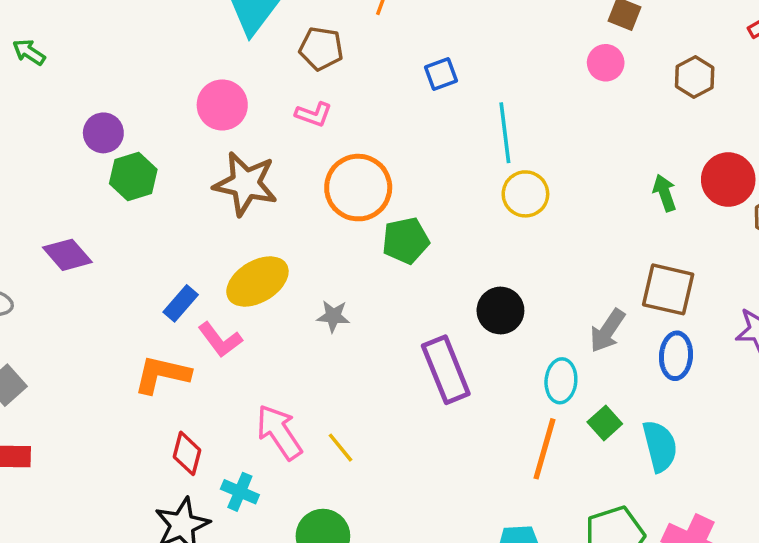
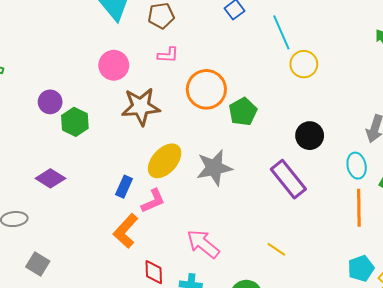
gray star: (333, 316) -> (214, 168), size x1.8
pink L-shape: (220, 340) -> (153, 201), turned -60
orange L-shape: (162, 374) -> (126, 231), turned -44
yellow line: (341, 448) -> (276, 249), moved

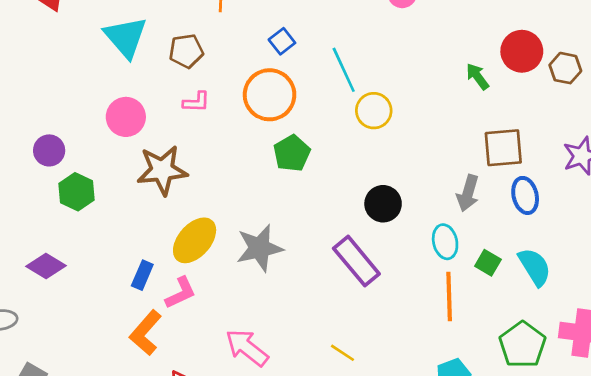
orange circle: (206, 89) -> (270, 95), moved
purple circle: (50, 102) -> (49, 150), moved
green pentagon: (243, 112) -> (292, 153), moved

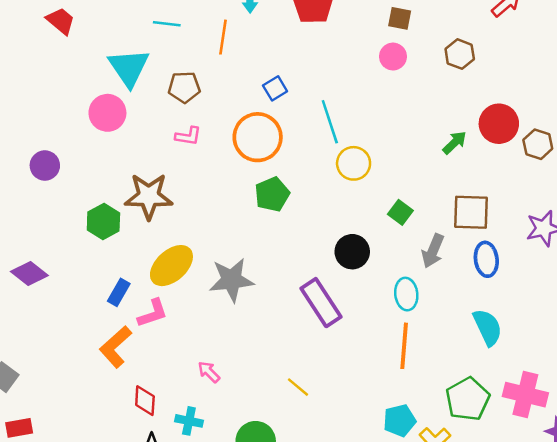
green arrow: (477, 76) -> (455, 143), turned 76
pink circle: (126, 117) -> (107, 113), moved
green hexagon: (77, 192) -> (103, 221), moved
green square: (488, 263) -> (400, 212), moved
pink arrow: (247, 348) -> (209, 372), size x0.6

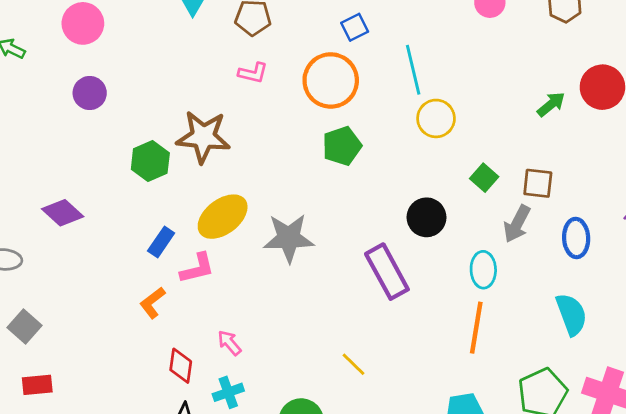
pink circle: (107, 113) -> (83, 23), moved
brown square: (471, 212) -> (538, 183), moved, size x0.7
orange L-shape: (115, 347) -> (153, 303), size x0.7
pink arrow: (209, 372) -> (229, 343), moved
cyan cross: (189, 421) -> (228, 392), turned -36

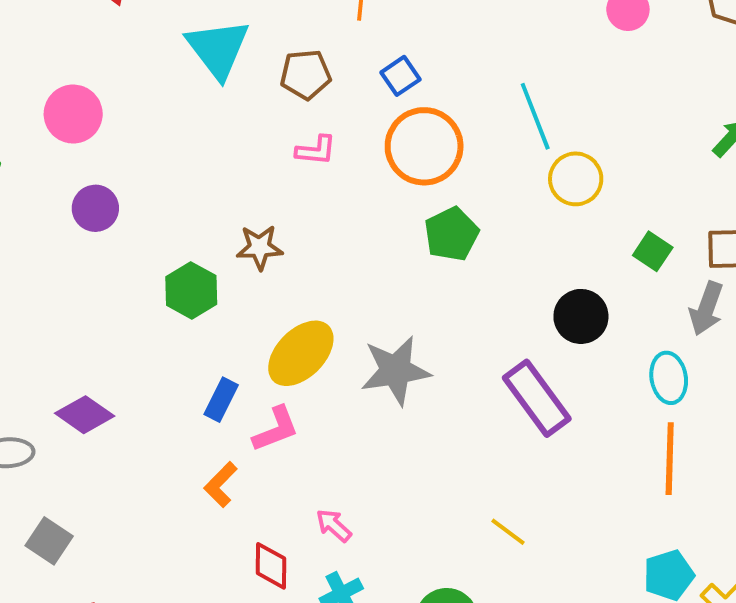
blue square: (355, 27) -> (400, 76), moved
brown star: (203, 137) -> (260, 247), size x0.6
purple diamond: (63, 213) -> (85, 415), moved

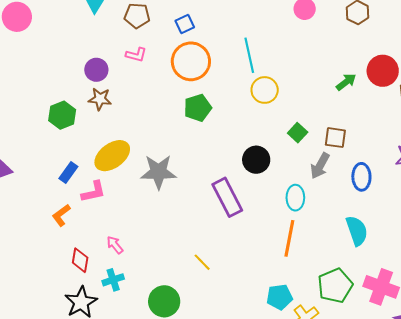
purple circle: (95, 208) -> (96, 70), moved

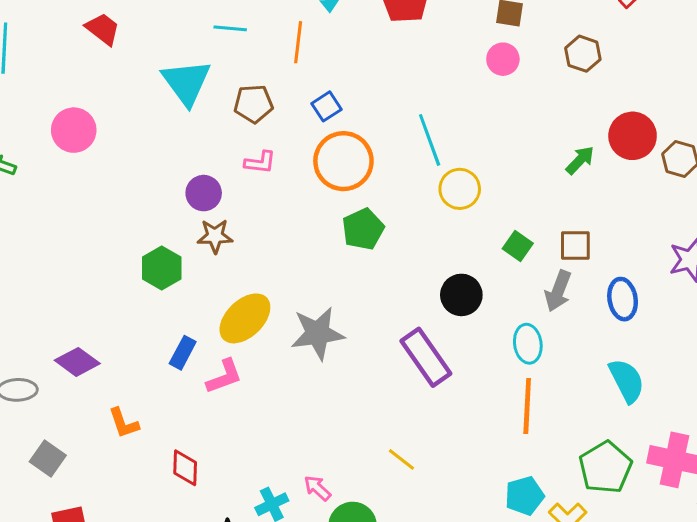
orange L-shape: (61, 215) -> (124, 423), moved, turned -65
pink arrow: (115, 245) -> (317, 488), moved
red diamond: (80, 260) -> (185, 468), moved

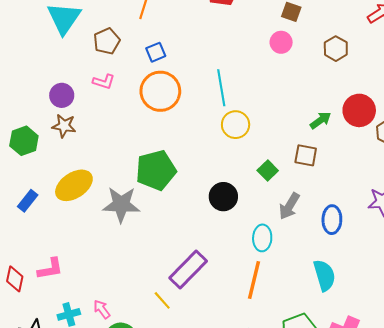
brown pentagon: (253, 104) -> (107, 41), turned -30
green pentagon: (363, 229) -> (156, 170), moved, size x1.4
brown square: (575, 246) -> (306, 155), moved
purple rectangle: (426, 357) -> (188, 269), moved, turned 69
pink L-shape: (224, 376) -> (50, 269), moved

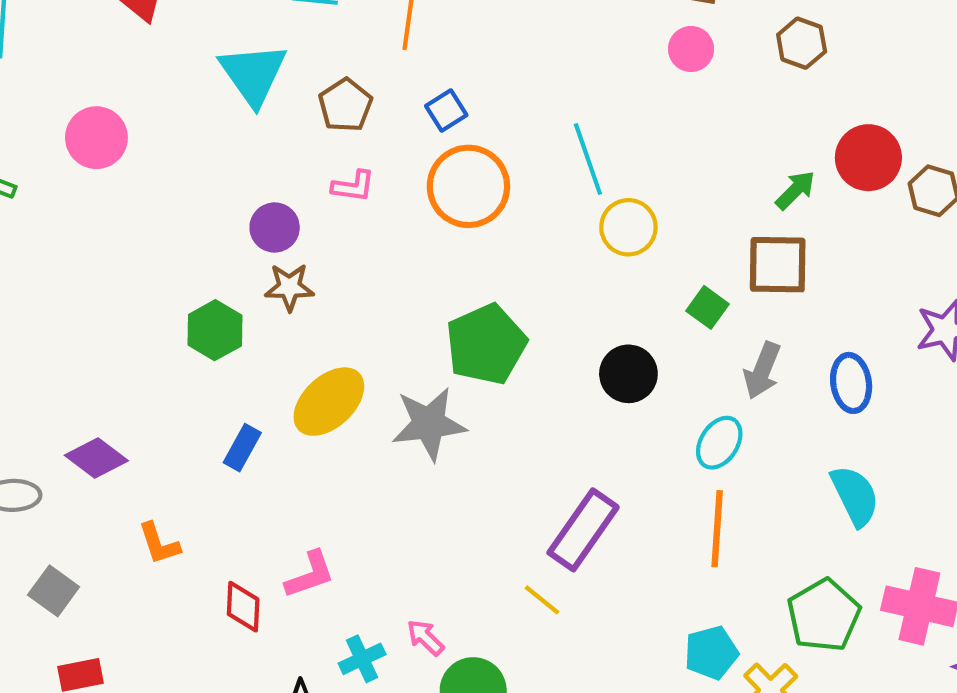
brown square: (306, 155) -> (778, 265), size x1.4
cyan ellipse: (262, 238) -> (719, 443), turned 40

